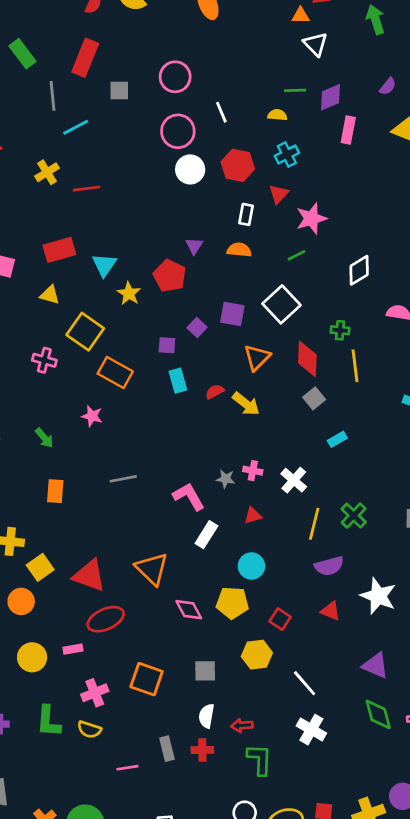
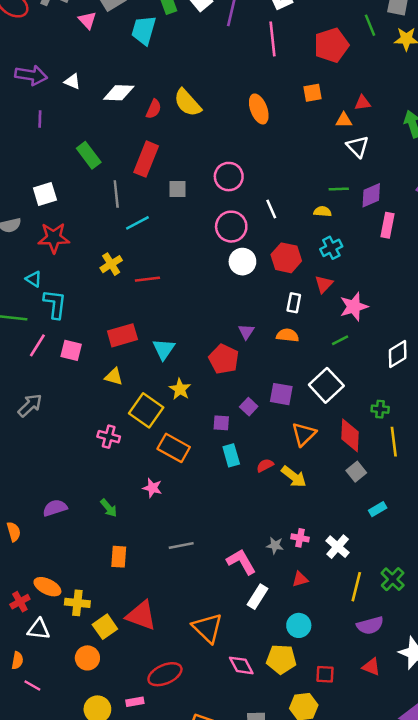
yellow star: (129, 293) -> (180, 389), moved
red triangle: (89, 576) -> (141, 615), moved
red square: (280, 619) -> (325, 674), turned -30

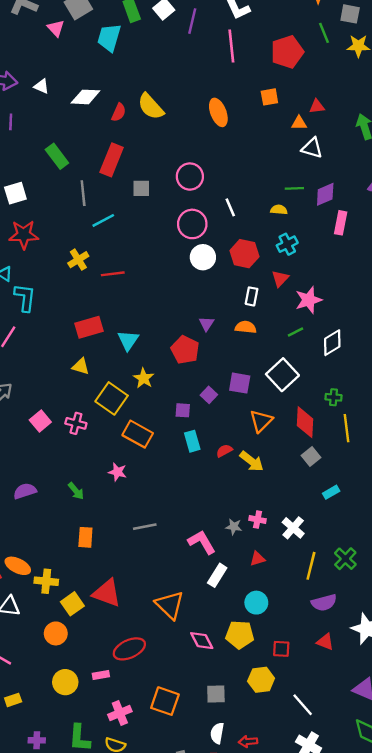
white triangle: (358, 147) -> (312, 148), turned -30
pink square: (71, 350) -> (40, 421), moved, turned 36
white diamond: (398, 354) -> (332, 343), moved

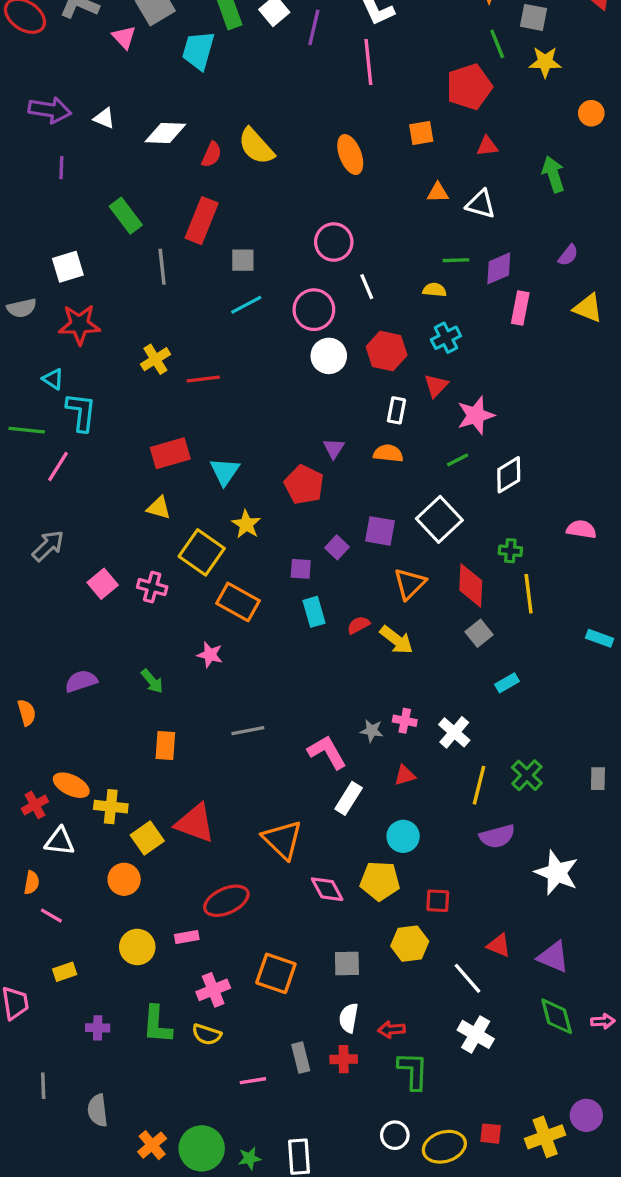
red pentagon: (287, 52) -> (469, 87), moved
orange triangle: (299, 123) -> (438, 192), moved
pink circle: (190, 177) -> (334, 242), moved
cyan line: (103, 220) -> (246, 305), moved
red triangle: (325, 642) -> (499, 945), moved

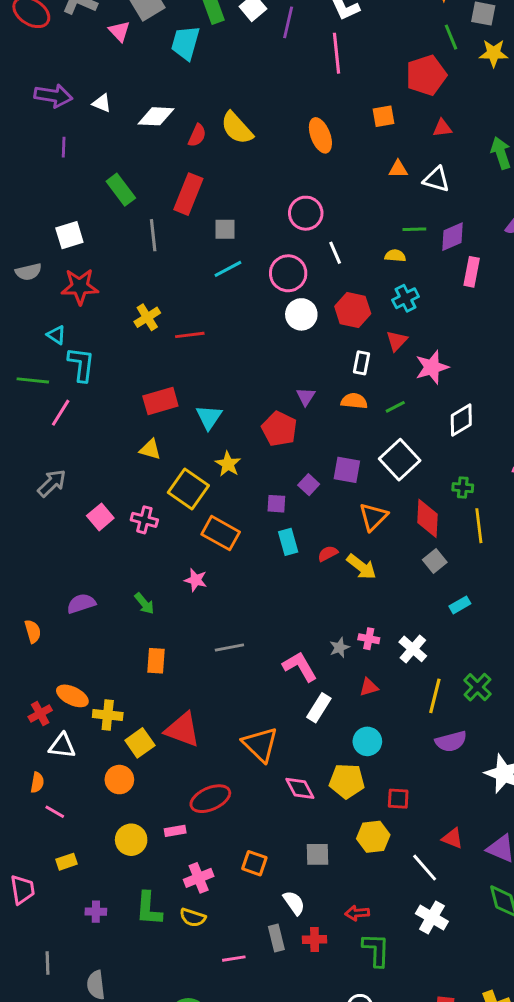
green line: (458, 460) -> (395, 407), moved
gray star: (372, 731) -> (339, 647), turned -30
orange square: (276, 973) -> (254, 863), size x0.7
white semicircle: (349, 1018) -> (294, 903), moved, turned 135

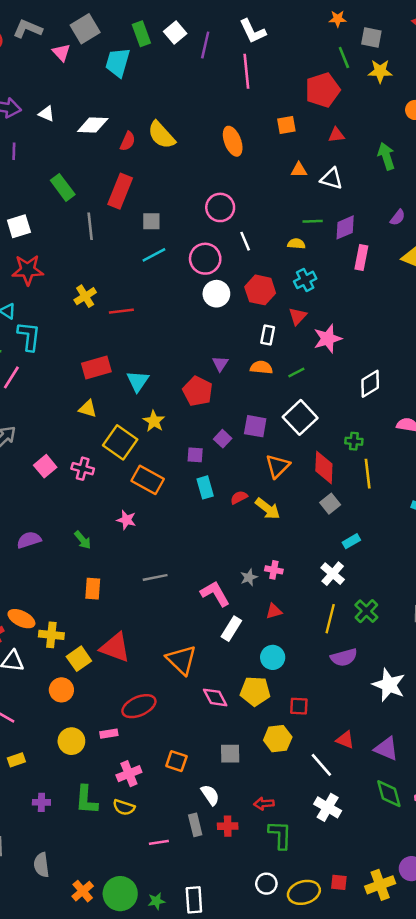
white diamond: (461, 420) -> (370, 384), moved
white cross: (413, 649) -> (333, 574), moved

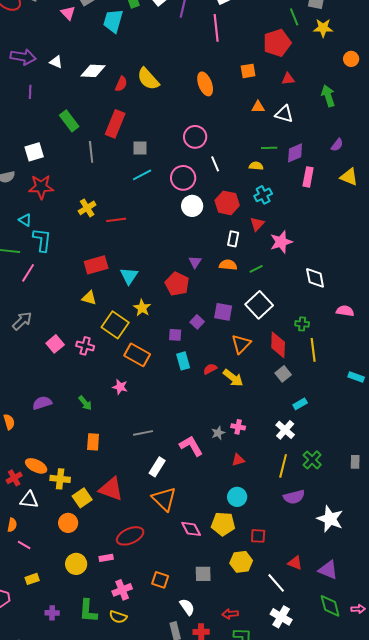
white diamond: (370, 384) -> (315, 278), turned -70
white rectangle: (231, 629) -> (157, 467), moved

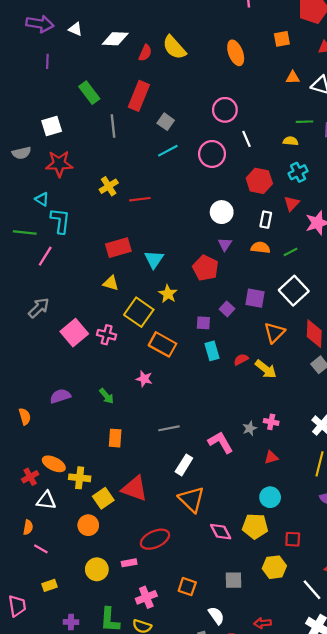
gray square: (140, 148) -> (166, 122), turned 35
white circle: (192, 206) -> (222, 212), moved
pink square: (55, 344) -> (74, 333), size x1.4

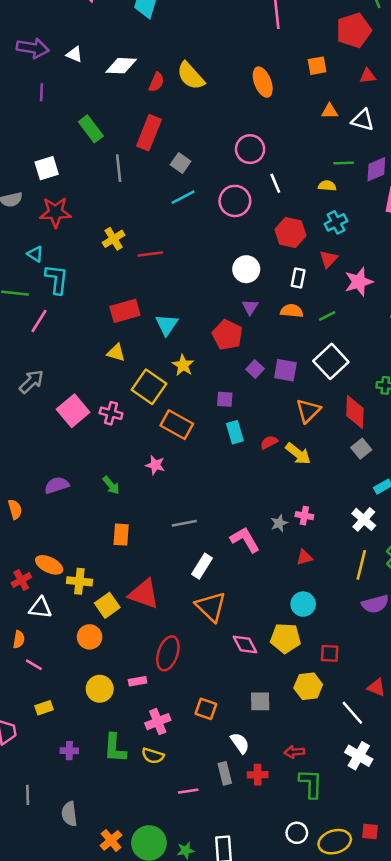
purple square: (227, 309) -> (255, 369), moved
red ellipse: (155, 539) -> (168, 653), turned -48

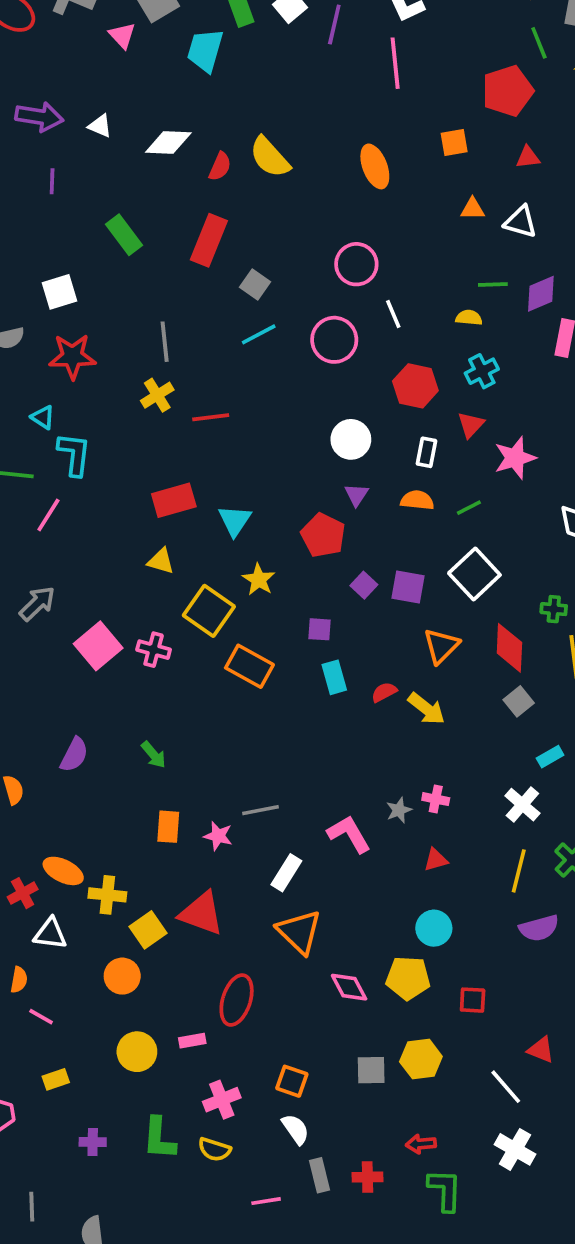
gray line: (119, 168) -> (165, 342), moved
pink star: (155, 465) -> (218, 836), moved
purple semicircle: (57, 485) -> (74, 755), turned 135
yellow hexagon: (308, 686) -> (421, 1059), moved
white semicircle: (240, 743) -> (296, 1129), moved

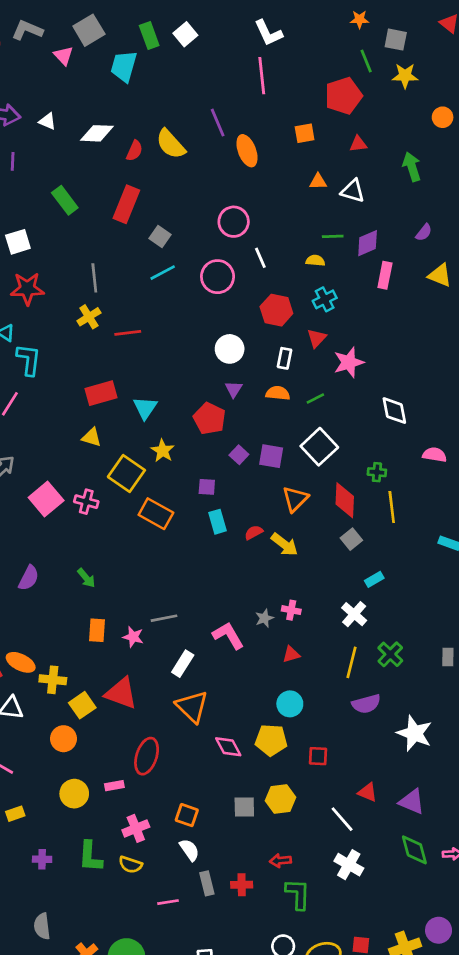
purple line: (334, 24) -> (218, 123), moved, turned -36

